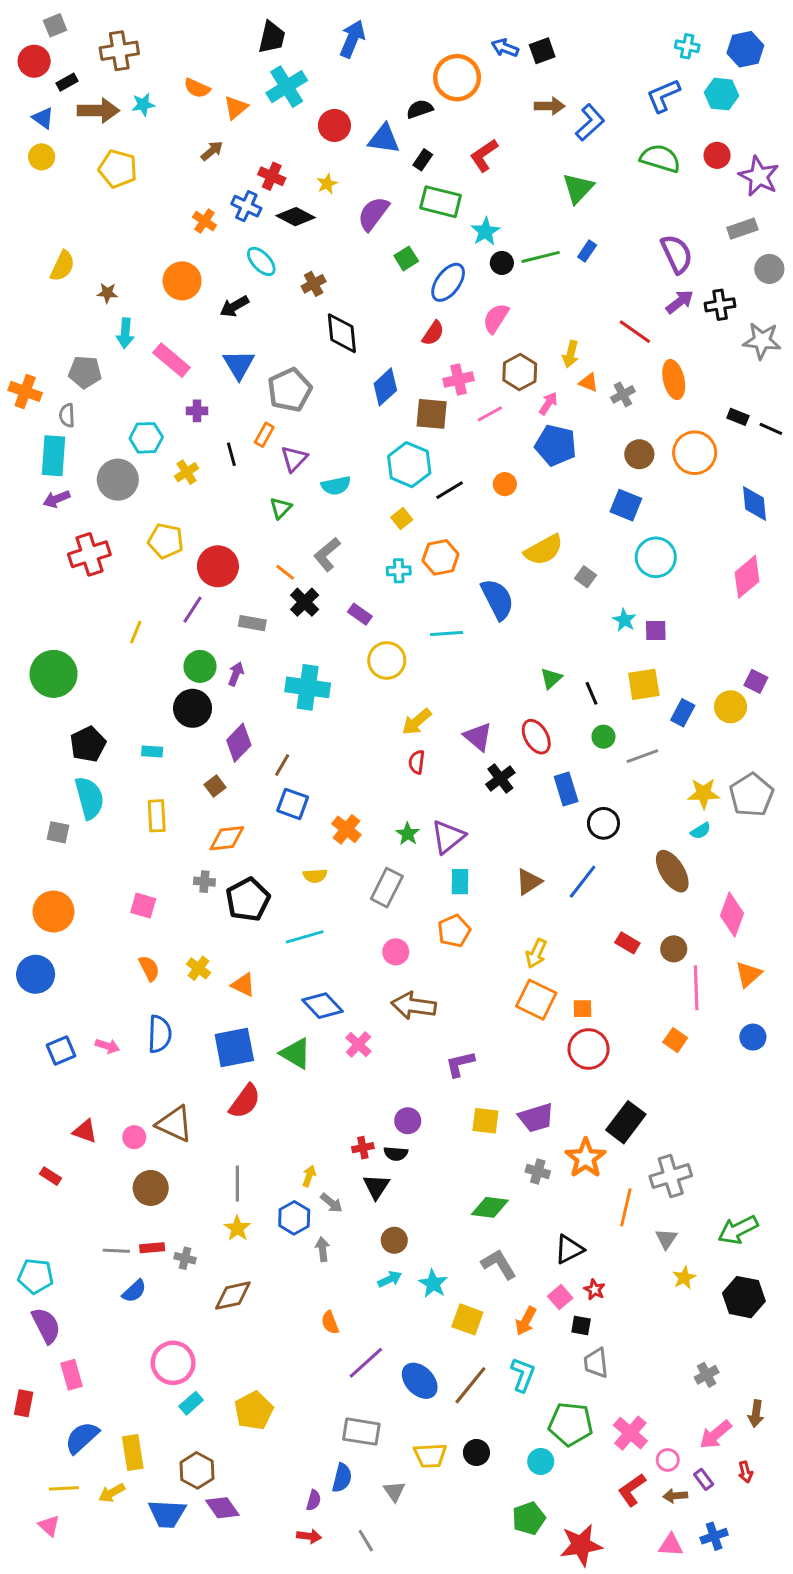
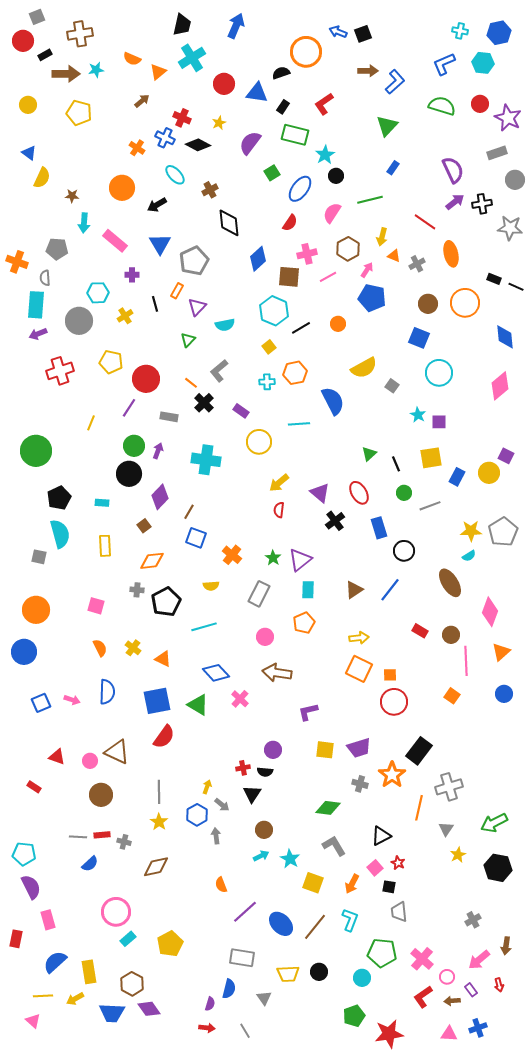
blue triangle: (43, 118) -> (29, 153), moved
green line: (541, 257) -> (370, 200), moved
yellow arrow: (536, 953) -> (359, 638), turned -120

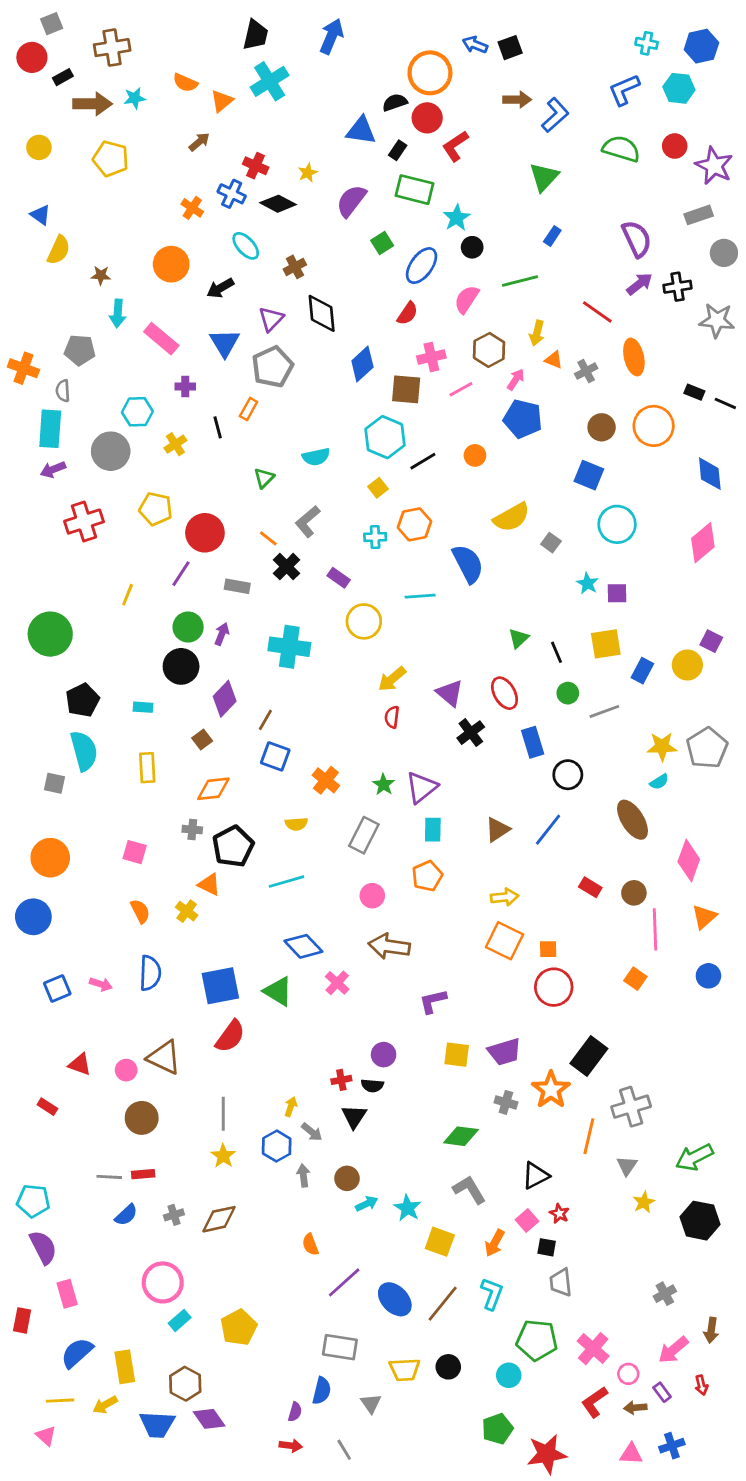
red circle: (224, 84) -> (427, 118), moved
purple triangle: (197, 307) -> (271, 319), moved
orange triangle: (163, 659) -> (209, 884), moved
brown circle: (264, 830) -> (347, 1178), moved
gray cross: (124, 842) -> (174, 1215), moved, turned -32

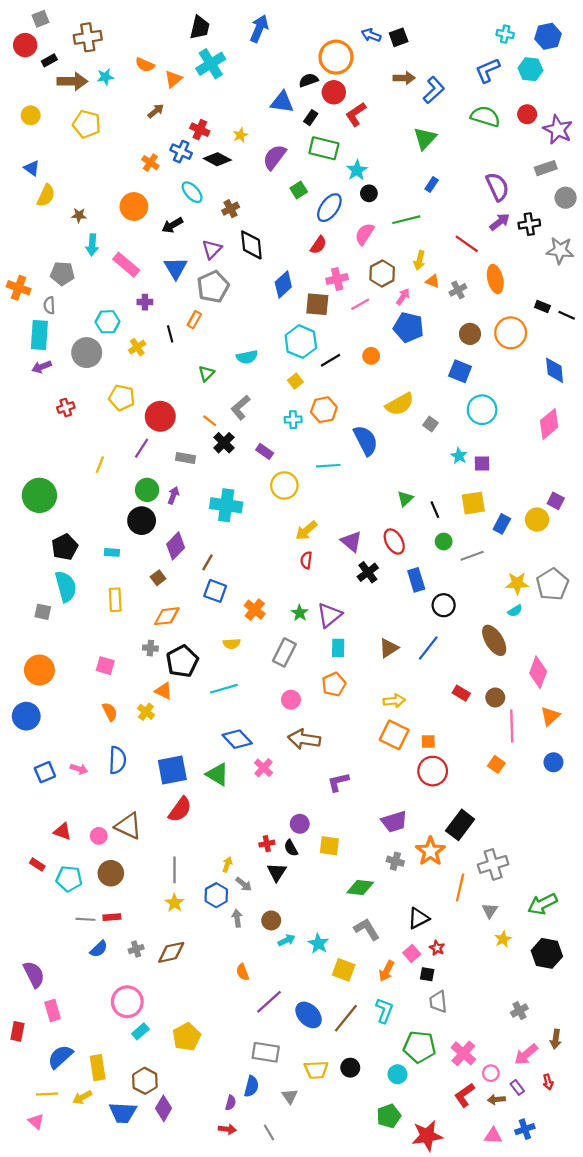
red cross: (84, 522) -> (66, 408), size x0.6
yellow square: (457, 1055) -> (329, 846), moved
black semicircle: (372, 1086) -> (291, 848), turned 56
cyan pentagon: (33, 1201) -> (69, 879), moved
purple diamond: (209, 1419) -> (164, 1108), turned 65

